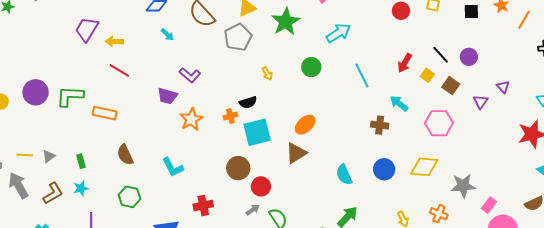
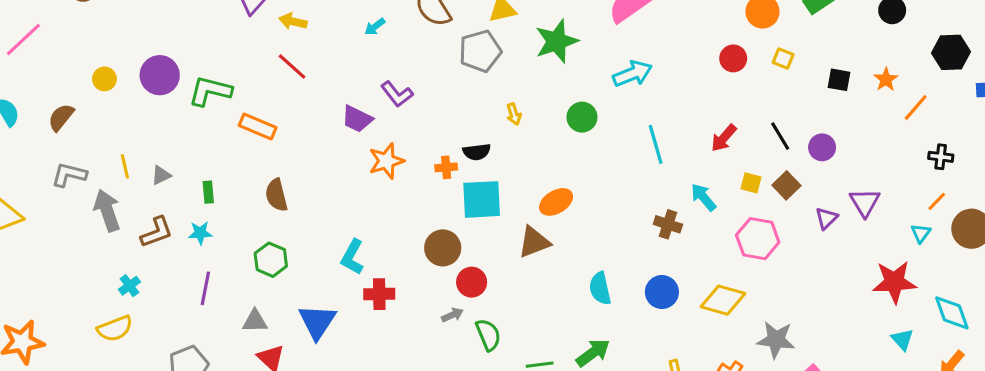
cyan arrow: (167, 35) -> (375, 27), turned 88
yellow square: (427, 75) -> (751, 183), moved, turned -32
purple triangle: (503, 87) -> (865, 202), size x1.5
yellow line: (25, 155) -> (125, 166), turned 63
cyan L-shape: (173, 167) -> (352, 257), moved, turned 45

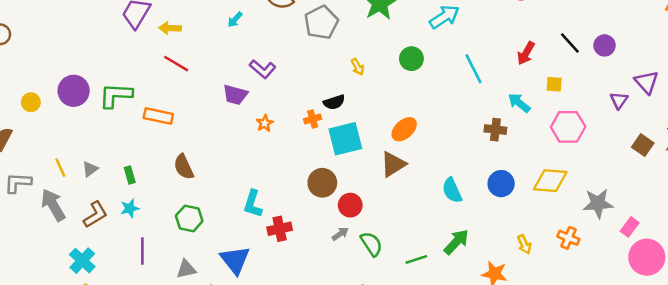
orange star: (386, 161) -> (265, 123), size x0.6
brown square: (786, 185) -> (643, 145), moved
cyan cross: (129, 286) -> (82, 261), size x1.5

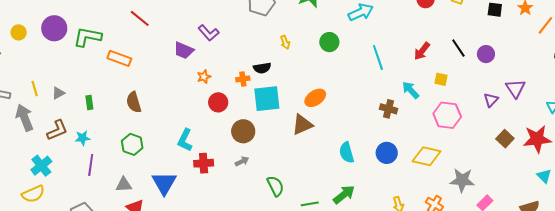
red circle: (350, 205) -> (218, 102), moved
cyan star: (130, 208) -> (83, 138), moved
gray arrow: (340, 234) -> (242, 161), moved

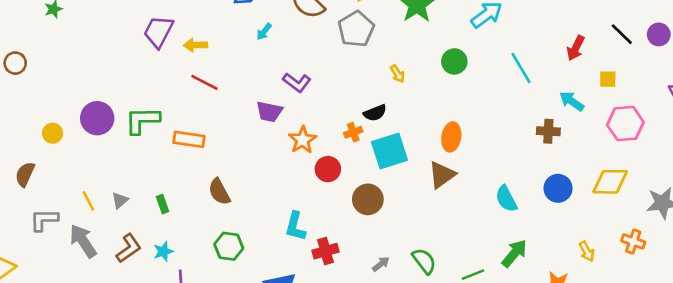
orange star: (204, 77) -> (303, 140), size x1.5
orange ellipse: (315, 98) -> (451, 137), turned -35
gray arrow: (242, 161) -> (381, 264), moved

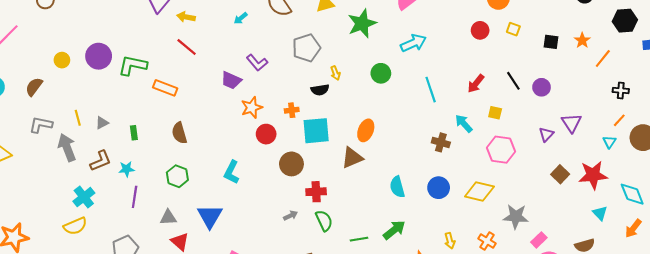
gray pentagon: (356, 29) -> (306, 48), moved
black semicircle: (375, 113) -> (320, 90), moved
red cross: (325, 251) -> (316, 192), moved

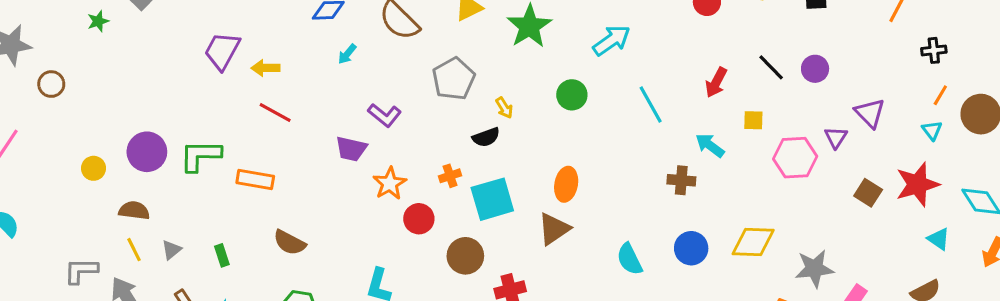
brown semicircle: (34, 87) -> (134, 210), moved, turned 72
brown semicircle: (179, 133) -> (290, 243), turned -35
pink hexagon: (501, 150) -> (795, 158), moved

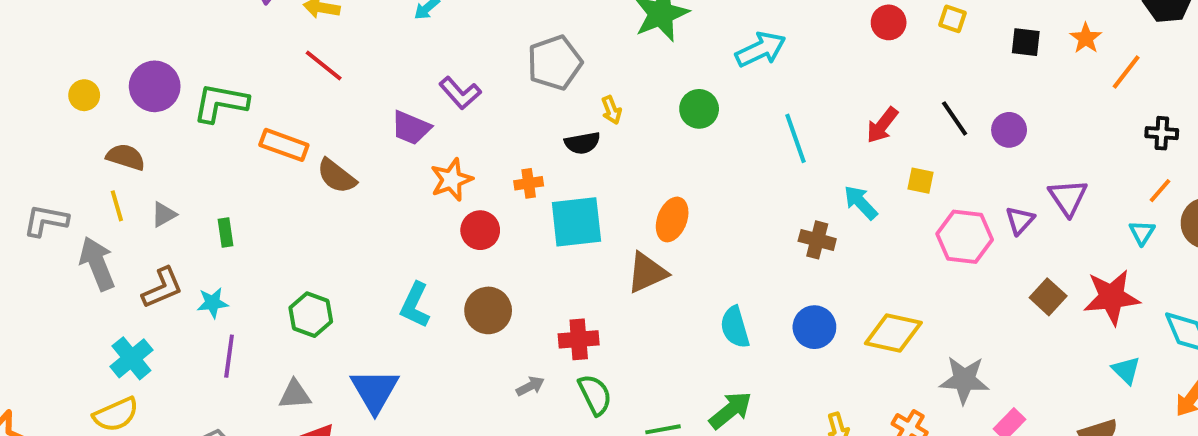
brown semicircle: (290, 243) -> (337, 176), moved
brown circle: (465, 256) -> (488, 310), moved

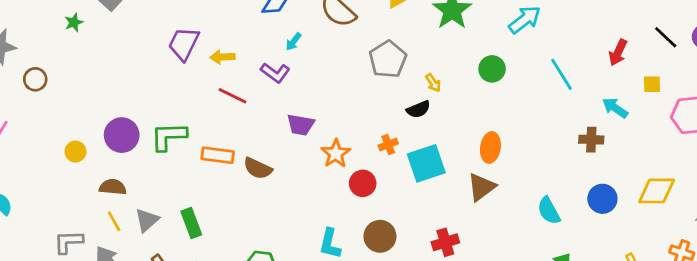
purple L-shape: (460, 93) -> (275, 73), moved
gray triangle: (164, 214) -> (147, 220), size x1.4
green rectangle: (226, 233) -> (191, 223), size x1.5

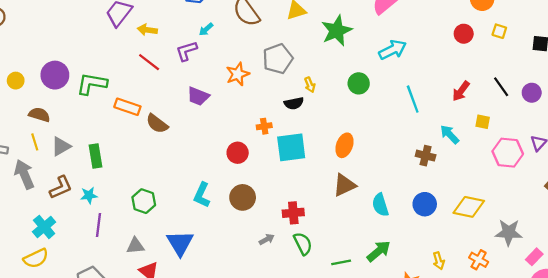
purple L-shape: (275, 73) -> (187, 51), turned 115
orange star: (336, 154) -> (238, 74), moved
brown triangle: (481, 187) -> (344, 185), moved

